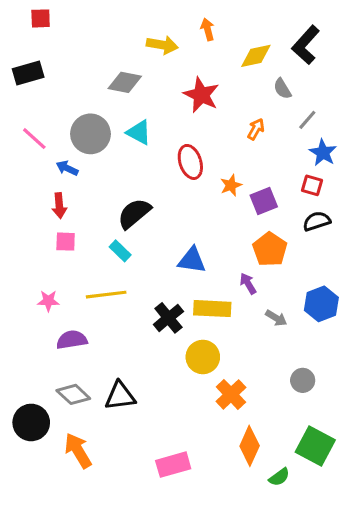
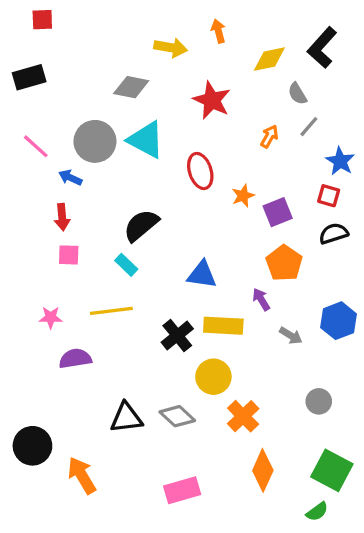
gray line: (307, 120) -> (309, 127), moved
cyan triangle: (139, 132) -> (146, 140), size x1.4
gray diamond: (73, 394) -> (177, 416), moved
green semicircle: (279, 477) -> (317, 512), moved

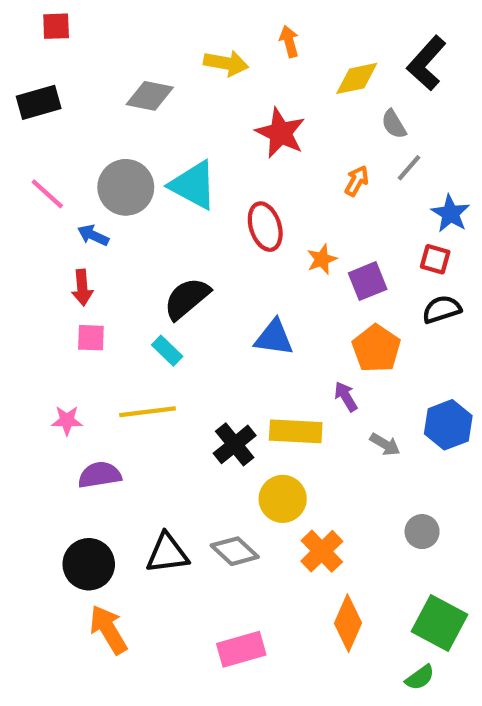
gray diamond: (131, 87) -> (150, 96), moved
blue triangle: (202, 275) -> (274, 338), moved
black circle: (32, 446) -> (89, 564), moved

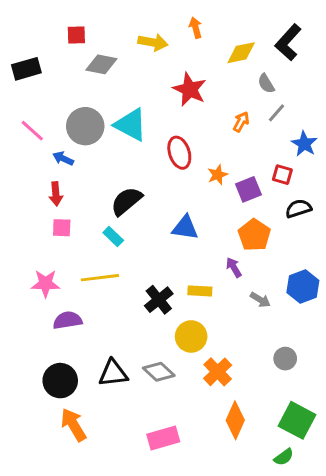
red square: (56, 26) -> (76, 35), moved
red square: (435, 259) -> (282, 175), moved
pink star: (67, 420) -> (46, 284), size x1.4
yellow rectangle: (296, 431) -> (200, 291), size x0.7

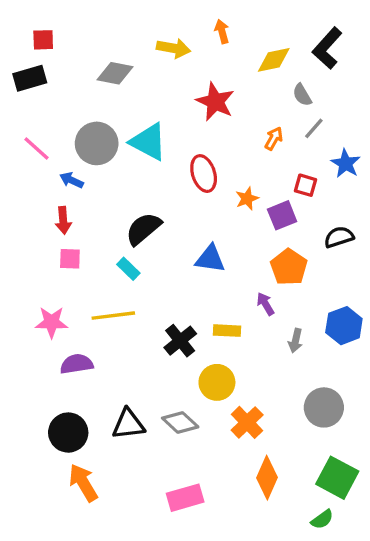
red square: (76, 35) -> (43, 40), moved
red square: (282, 175) -> (305, 185), moved
gray arrow: (260, 300) -> (295, 341), turned 72
gray circle: (285, 359) -> (324, 407), size x1.5

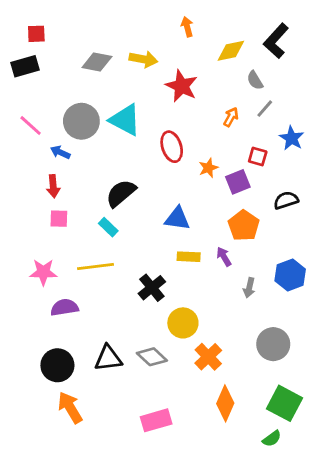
yellow arrow: (173, 48) -> (143, 59), moved
yellow rectangle: (227, 331) -> (189, 257), moved

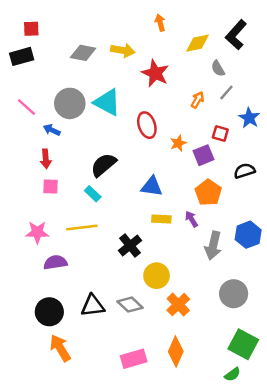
gray arrow: (249, 288) -> (213, 246), size x1.6
orange diamond: (225, 403) -> (176, 352), moved

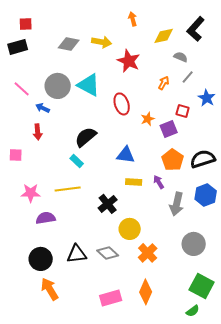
gray semicircle: (218, 68) -> (181, 57), turned 144
black semicircle: (244, 171) -> (203, 159), moved, size x1.4
pink square: (51, 187) -> (16, 155), moved

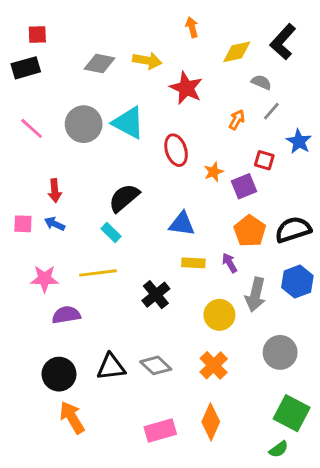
blue arrow: (43, 108) -> (55, 224), moved
yellow circle: (130, 229) -> (219, 315), moved

